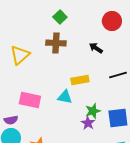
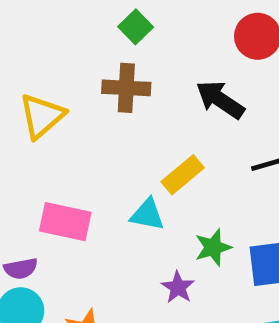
black arrow: (96, 48) -> (220, 100), size x1.5
yellow rectangle: (80, 80) -> (183, 175), turned -30
purple star: (88, 123) -> (178, 287), moved

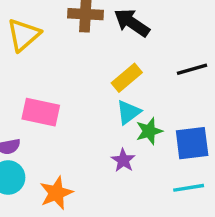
black arrow: (220, 100) -> (132, 23), moved
cyan triangle: (147, 215) -> (128, 112), moved, turned -48

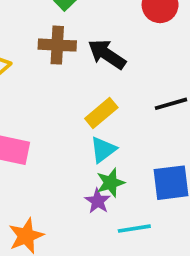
green star: (149, 131) -> (110, 183), moved
cyan line: (189, 188) -> (134, 229), moved

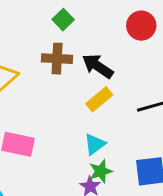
yellow rectangle: (101, 113) -> (99, 99), moved

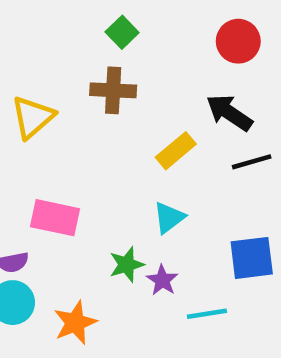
black arrow: (98, 66) -> (229, 113), moved
green star: (101, 171) -> (127, 265), moved

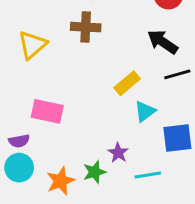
yellow rectangle: (176, 151) -> (127, 83), moved
cyan triangle: (169, 218) -> (145, 111), moved
green star: (127, 265) -> (95, 172), moved

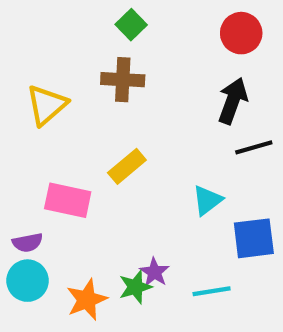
black arrow: (163, 42) -> (233, 101), turned 76
yellow rectangle: (127, 83) -> (127, 166), moved
purple star: (118, 153) -> (154, 272), moved

